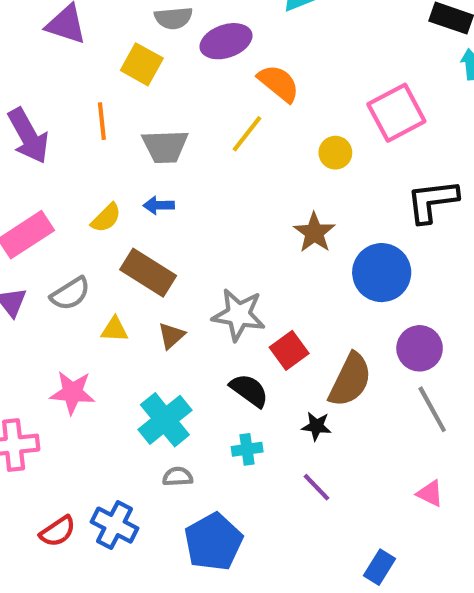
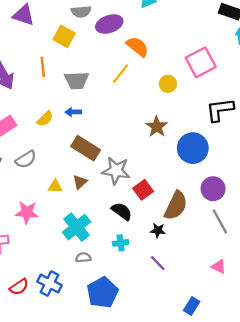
brown rectangle: (148, 273) -> (86, 148), moved
yellow triangle: (115, 329) -> (55, 186), moved

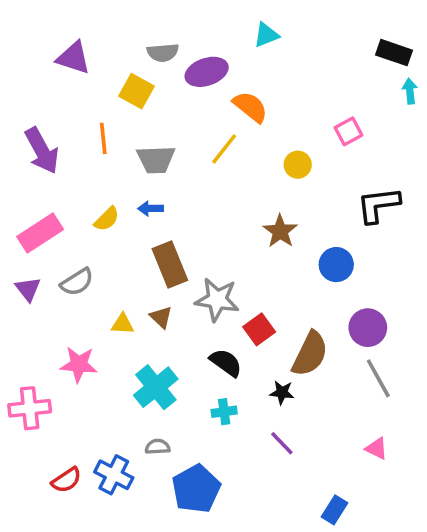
pink square: (201, 62) -> (349, 131), size x0.6
brown rectangle: (86, 148) -> (170, 265), turned 36
blue circle: (193, 148) -> (336, 265), size x0.7
brown triangle: (80, 182) -> (161, 317), turned -35
gray semicircle: (83, 258) -> (158, 447), moved

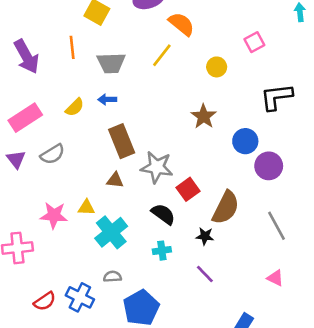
brown triangle: (161, 317) -> (115, 180), turned -36
yellow triangle: (123, 324) -> (86, 208), moved
purple circle: (368, 328) -> (269, 166), moved

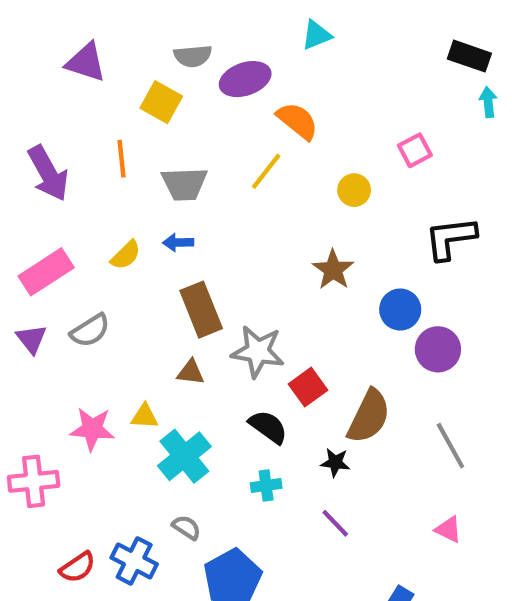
gray semicircle: (112, 277) -> (186, 527), turned 36

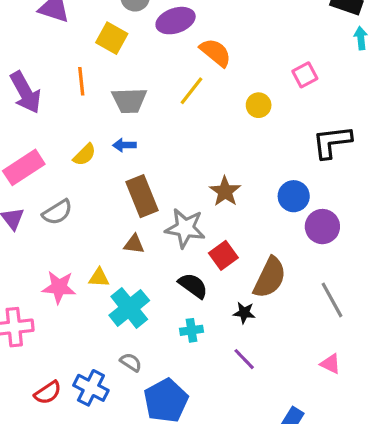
brown star: (333, 270) -> (225, 191), moved

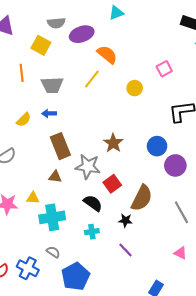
cyan cross: (129, 308) -> (52, 217), turned 30

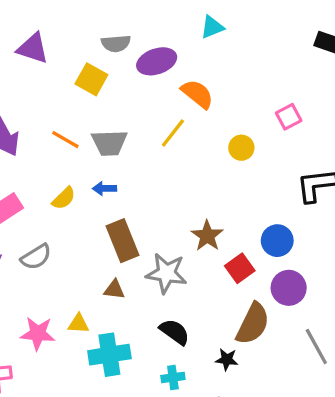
orange line: (22, 73) -> (65, 140), moved, turned -54
purple circle: (175, 165) -> (289, 288), moved
red square: (112, 184) -> (240, 268), moved

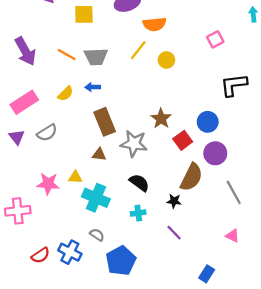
yellow square: (91, 79) -> (84, 14), turned -30
orange semicircle: (197, 94) -> (154, 24), turned 135
yellow circle: (241, 148) -> (166, 60), moved
cyan cross: (109, 355) -> (96, 198), turned 32

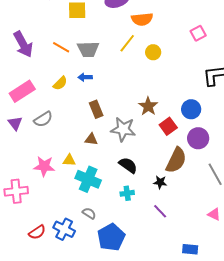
brown rectangle: (105, 122) -> (96, 109), size x0.7
blue rectangle: (207, 274) -> (190, 249), turned 63

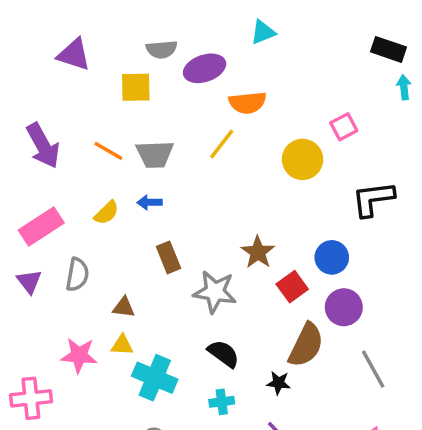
yellow circle: (153, 52) -> (303, 159), moved, size x1.5
gray semicircle: (43, 119) -> (77, 275), turned -48
brown triangle: (91, 139) -> (124, 307), moved

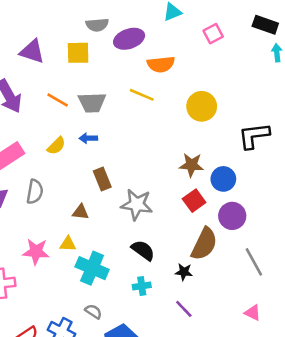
purple triangle: (74, 55) -> (32, 52), moved
pink square: (344, 127) -> (213, 34), moved
yellow line: (222, 144) -> (142, 95), turned 75
brown star: (258, 252) -> (191, 165), moved, turned -30
brown triangle: (124, 307) -> (81, 212), moved

